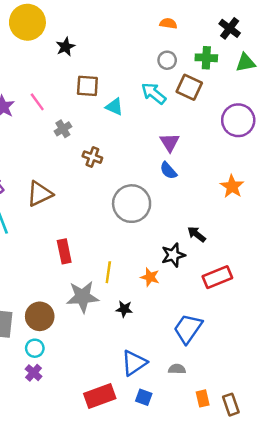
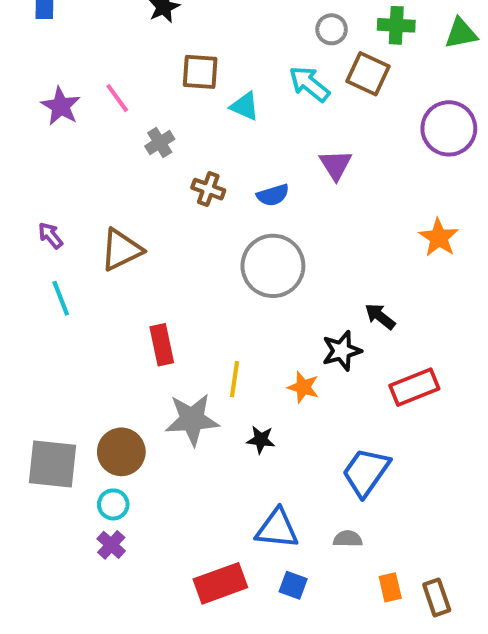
blue semicircle: (168, 171) -> (273, 195), moved, turned -66
blue triangle: (134, 363) -> (277, 529), turned 40

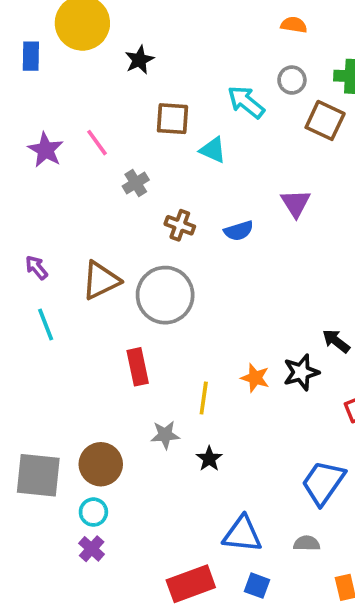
cyan arrow: (309, 84) -> (246, 102), moved
gray circle: (273, 266) -> (165, 295), moved
orange star: (303, 387) -> (255, 378), moved
gray star: (192, 420) -> (165, 435), size x0.6
black star: (261, 440) -> (209, 459), moved, turned 30

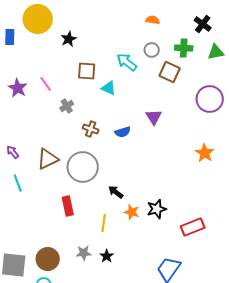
black arrow: (336, 341) -> (116, 192), moved
gray star: (165, 435) -> (84, 253), moved

